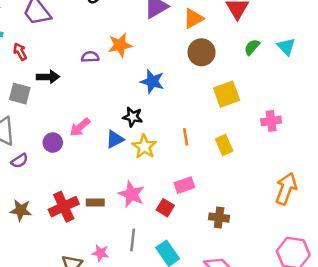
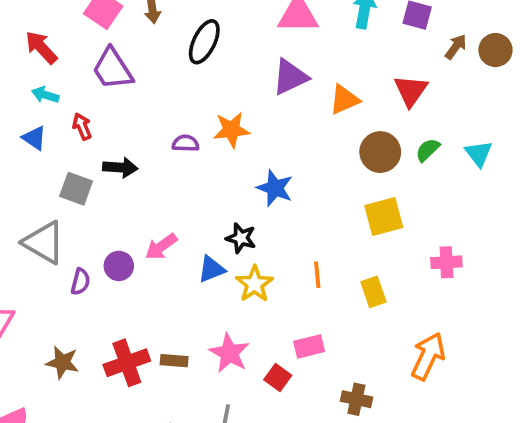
brown circle: (202, 52) -> (380, 152), moved
purple semicircle: (19, 161) -> (80, 282), moved, turned -48
orange arrow: (286, 189) -> (428, 356), moved

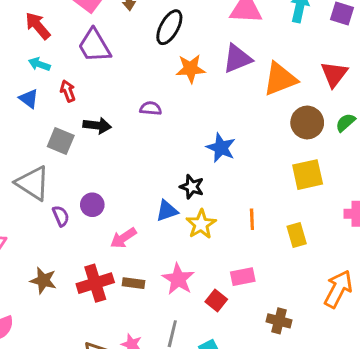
orange triangle: (344, 100) -> (280, 79), size x1.4
orange star: (231, 130) -> (191, 69), moved
pink arrow: (161, 247) -> (123, 238), moved
purple semicircle: (80, 282) -> (61, 216), turned -40

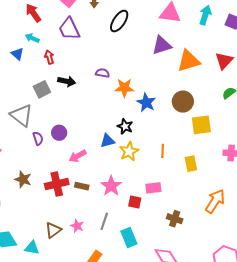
orange star: (191, 69) -> (124, 88), moved
blue triangle: (29, 99) -> (17, 54), moved
brown circle: (307, 123) -> (183, 102), moved
gray square: (61, 141) -> (42, 89), turned 36
red square: (216, 301) -> (135, 202), turned -32

